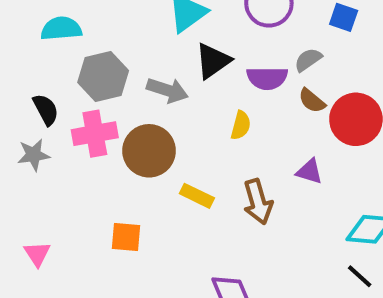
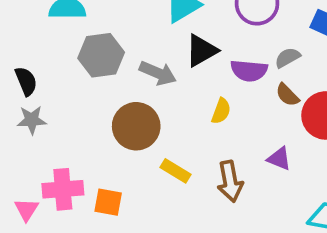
black semicircle: (46, 110) -> (26, 81), moved
pink cross: (95, 134) -> (63, 189), moved

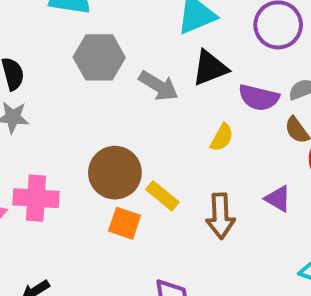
brown circle: (136, 126) -> (115, 173), moved
orange square: (108, 202) -> (125, 223), moved

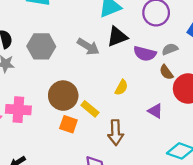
gray hexagon: (99, 57) -> (41, 46), moved
yellow semicircle: (222, 137) -> (121, 87), moved
brown arrow: (220, 216) -> (116, 133), moved

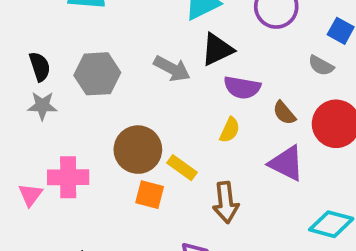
gray semicircle: (170, 49) -> (321, 66), moved, turned -126
purple semicircle: (145, 54) -> (242, 87), moved
brown semicircle: (166, 72) -> (284, 113), moved
purple triangle: (155, 111) -> (286, 163), size x1.5

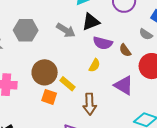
brown semicircle: (284, 113) -> (125, 50), moved

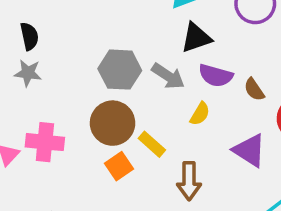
gray hexagon: (26, 30) -> (120, 70), moved
gray arrow: (66, 30) -> (168, 76), moved
orange square: (49, 97) -> (119, 166), turned 35

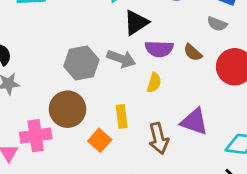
brown circle: (113, 123) -> (68, 109), moved
yellow rectangle: (152, 144) -> (122, 116), turned 55
purple triangle: (249, 150) -> (194, 122), moved

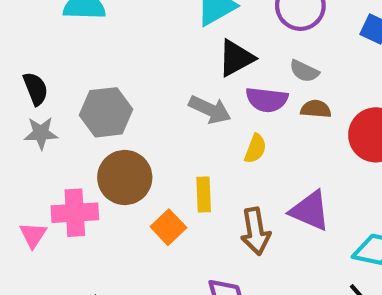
gray semicircle: (217, 24) -> (304, 71), moved
brown semicircle: (193, 53) -> (316, 109), turned 138
gray hexagon: (81, 63) -> (106, 112), moved

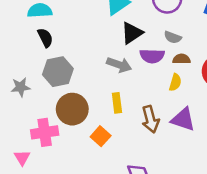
black semicircle: (36, 89) -> (45, 38), moved
yellow semicircle: (255, 149) -> (175, 82), moved
yellow rectangle: (204, 195) -> (117, 103), moved
brown arrow: (255, 231) -> (150, 119), moved
pink triangle: (33, 235) -> (22, 158), moved

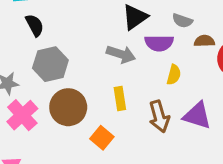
brown semicircle: (181, 59) -> (204, 41), moved
yellow semicircle: (175, 82) -> (174, 75), moved
pink cross: (45, 132) -> (22, 115), moved, turned -32

